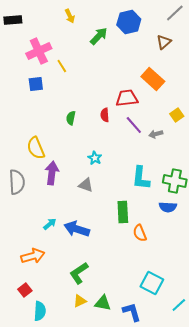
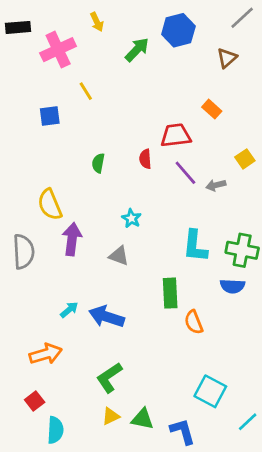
pink cross: (39, 51) -> (58, 50), moved
orange rectangle: (153, 79) -> (212, 109), size x0.6

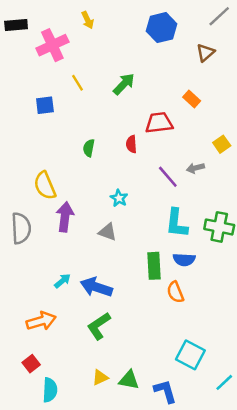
green arrow: (137, 50) -> (124, 84), moved
purple line: (185, 173) -> (168, 177), moved
blue semicircle: (232, 286) -> (184, 260), moved
green L-shape: (109, 377) -> (99, 326), moved

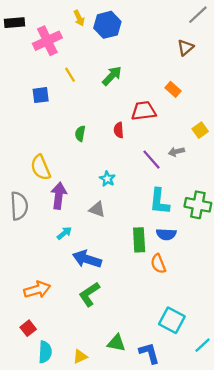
blue hexagon: (162, 28) -> (107, 25), moved
cyan arrow: (62, 281) -> (64, 233), moved
yellow triangle: (100, 377) -> (80, 356), moved

